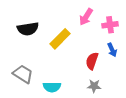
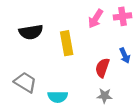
pink cross: (110, 25) -> (122, 16), moved
yellow rectangle: (60, 39) -> (67, 43), turned -55

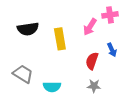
pink arrow: (96, 19) -> (90, 27), moved

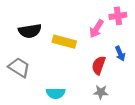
yellow rectangle: (60, 39) -> (64, 42), turned -65
gray trapezoid: (23, 74) -> (19, 67), moved

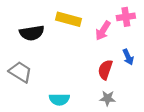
yellow rectangle: (64, 42) -> (69, 19), moved

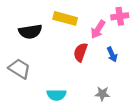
blue arrow: (128, 57) -> (112, 54), moved
red semicircle: (105, 70) -> (80, 52), moved

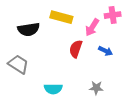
blue arrow: (112, 54) -> (105, 51), turned -40

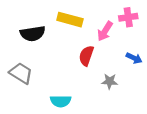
blue arrow: (105, 51) -> (134, 58), moved
gray star: (96, 88) -> (110, 81), moved

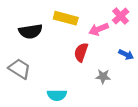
pink cross: (128, 17) -> (121, 16), turned -35
pink arrow: (105, 31) -> (99, 29), turned 36

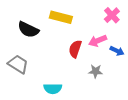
pink arrow: (99, 29) -> (98, 41), moved
black semicircle: (30, 31) -> (28, 29), turned 35

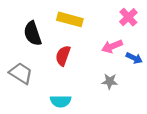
black semicircle: (28, 29) -> (33, 33), turned 45
red semicircle: (75, 49) -> (63, 56), moved

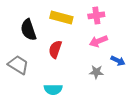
pink cross: (128, 17) -> (96, 15), moved, turned 35
blue arrow: (134, 58) -> (118, 61), moved

